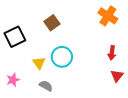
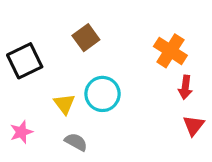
orange cross: (108, 16) -> (170, 51), moved

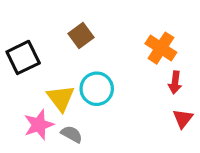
yellow triangle: (64, 104) -> (61, 98), size x1.4
pink star: (21, 132) -> (39, 125), moved, size x1.4

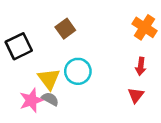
orange cross: (161, 48) -> (144, 27), moved
red triangle: (183, 118) -> (136, 95), moved
gray semicircle: (72, 134) -> (50, 99), moved

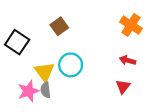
black square: (19, 46) -> (17, 42), turned -30
red arrow: (141, 66) -> (128, 60), turned 98
gray semicircle: (50, 99) -> (46, 90), turned -126

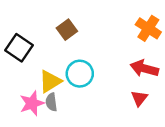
red arrow: (128, 60) -> (144, 68), size x1.5
yellow triangle: (44, 72) -> (50, 81), turned 35

